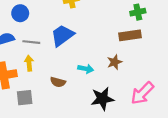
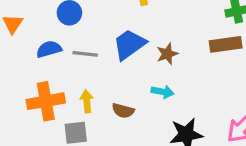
brown star: (115, 62) -> (167, 54), moved
yellow arrow: (29, 63) -> (87, 101), moved

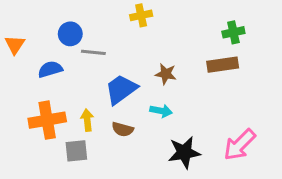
blue trapezoid: (129, 44) -> (121, 89), moved
gray line: (85, 54) -> (93, 52), moved
brown star: (167, 54) -> (166, 74), turned 30

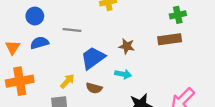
blue circle: (70, 34) -> (35, 16), moved
orange triangle: (15, 45) -> (13, 47), moved
orange cross: (47, 120) -> (20, 81), moved
yellow arrow: (87, 120) -> (67, 81), turned 49

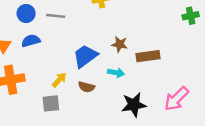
green cross: (178, 15) -> (191, 16), moved
gray line: (72, 30) -> (56, 16), moved
brown rectangle: (170, 39) -> (148, 56), moved

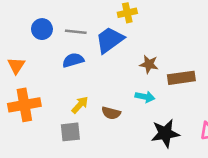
blue semicircle: (31, 41) -> (73, 60), moved
blue trapezoid: (85, 56) -> (110, 40), moved

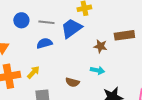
brown rectangle: (181, 78) -> (124, 35), moved
yellow arrow: (80, 105) -> (33, 72), moved

